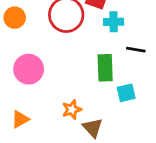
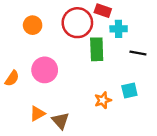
green rectangle: (105, 68) -> (97, 49), moved
orange star: (72, 110) -> (103, 100), moved
brown triangle: (93, 128) -> (60, 121), moved

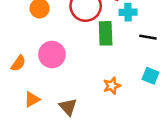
cyan square: (129, 91) -> (150, 76), moved, turned 35
orange triangle: (37, 114) -> (32, 99), moved

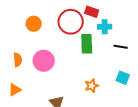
orange semicircle: (18, 63) -> (18, 60), moved, turned -40
orange triangle: (32, 99) -> (15, 90), moved

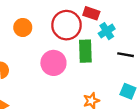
cyan cross: (105, 27) -> (107, 31), turned -32
pink circle: (44, 61) -> (53, 63), moved

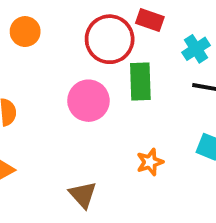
orange circle: (23, 27) -> (25, 32), moved
cyan cross: (107, 31) -> (196, 49), moved

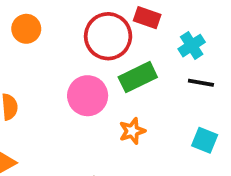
green rectangle: (140, 81) -> (138, 77), turned 66
orange star: (150, 162) -> (132, 131), moved

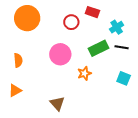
orange circle: (26, 29) -> (27, 18), size x1.6
red circle: (108, 36) -> (71, 22), size x0.6
green rectangle: (138, 77) -> (98, 48), moved

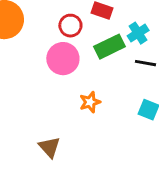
green rectangle: (98, 48) -> (109, 47), moved
pink circle: (60, 54) -> (63, 59), moved

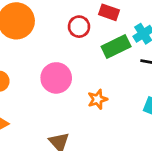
pink circle: (63, 59) -> (56, 78), moved

